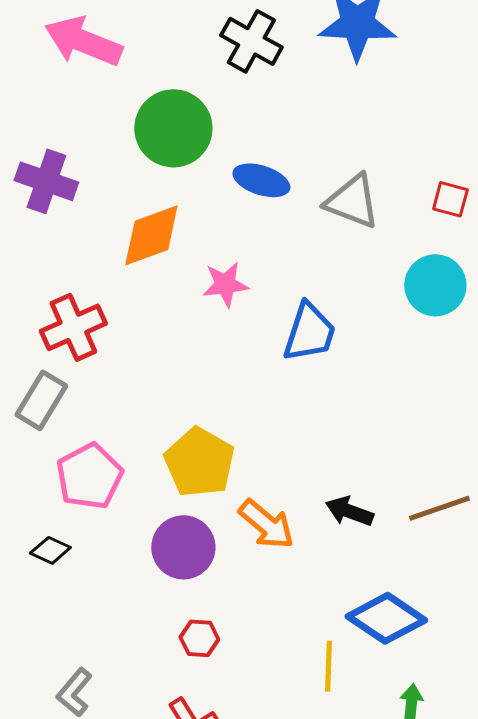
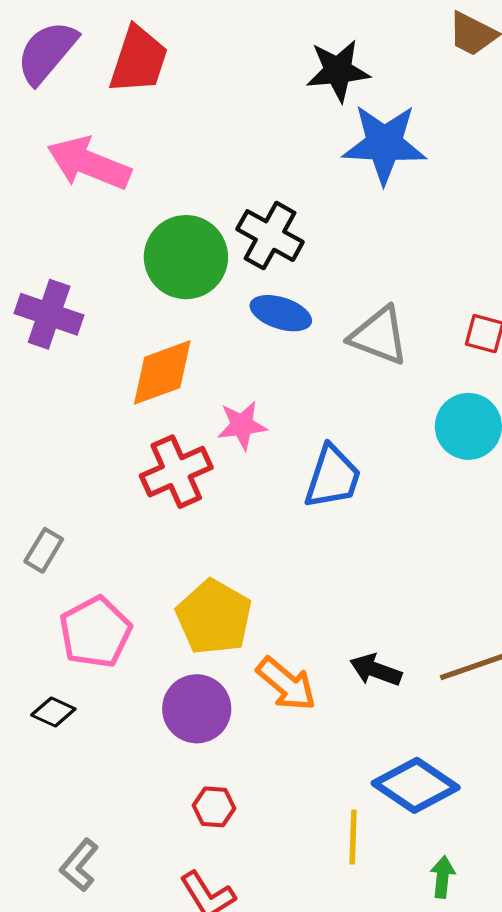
black cross: (251, 41) -> (270, 236), moved
red cross: (73, 327) -> (176, 472), moved
gray rectangle: (41, 400) -> (44, 550), size x0.7

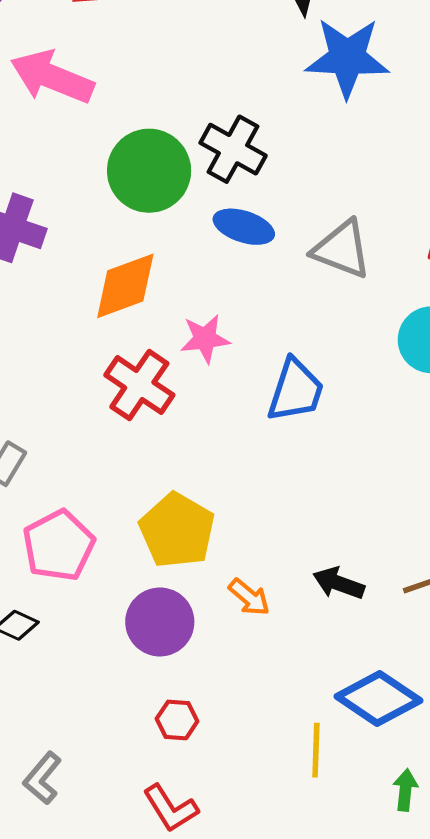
red cross: (176, 472) -> (139, 385), turned -32
orange arrow: (286, 684) -> (249, 597), size x0.7

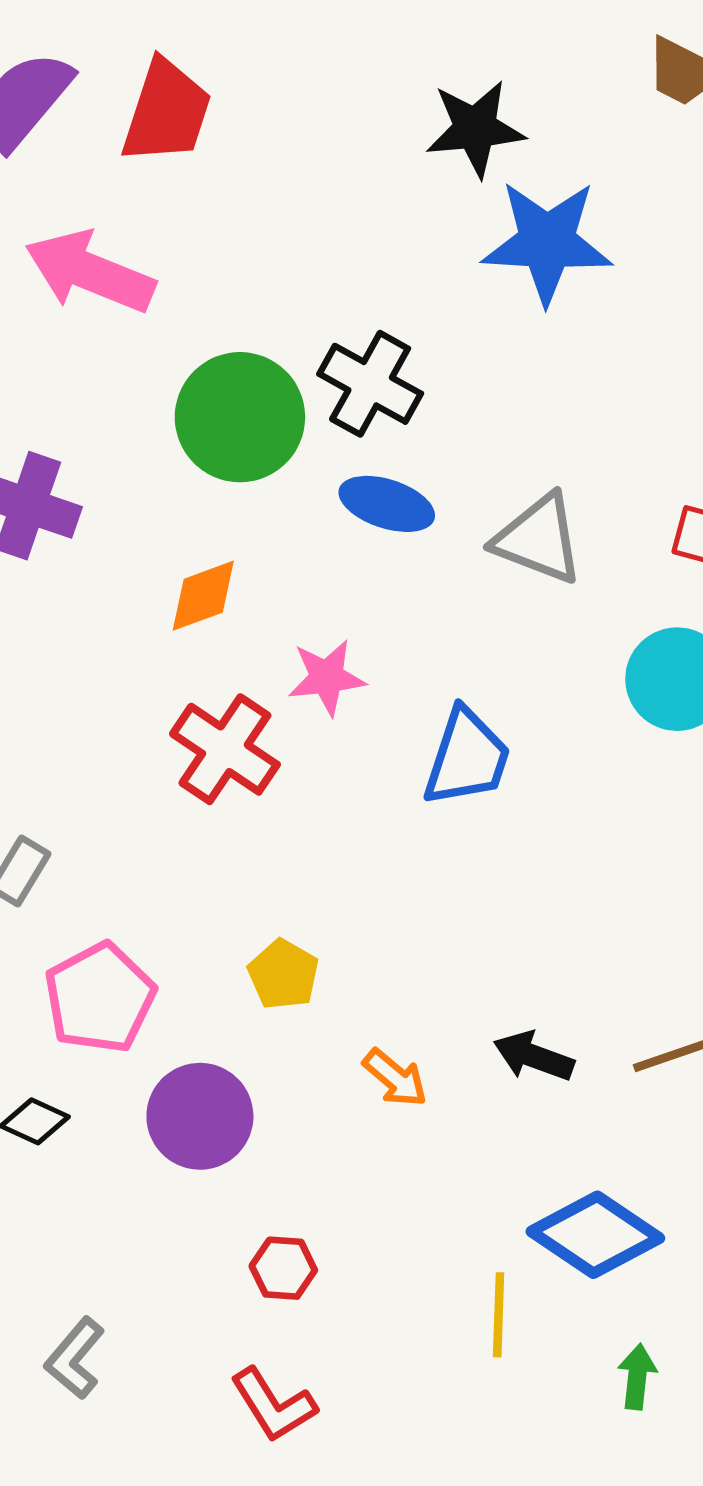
orange diamond: (125, 286) -> (203, 596), size x0.7
yellow pentagon: (177, 530) -> (283, 974), size x0.6
purple circle: (160, 622) -> (200, 1116), moved

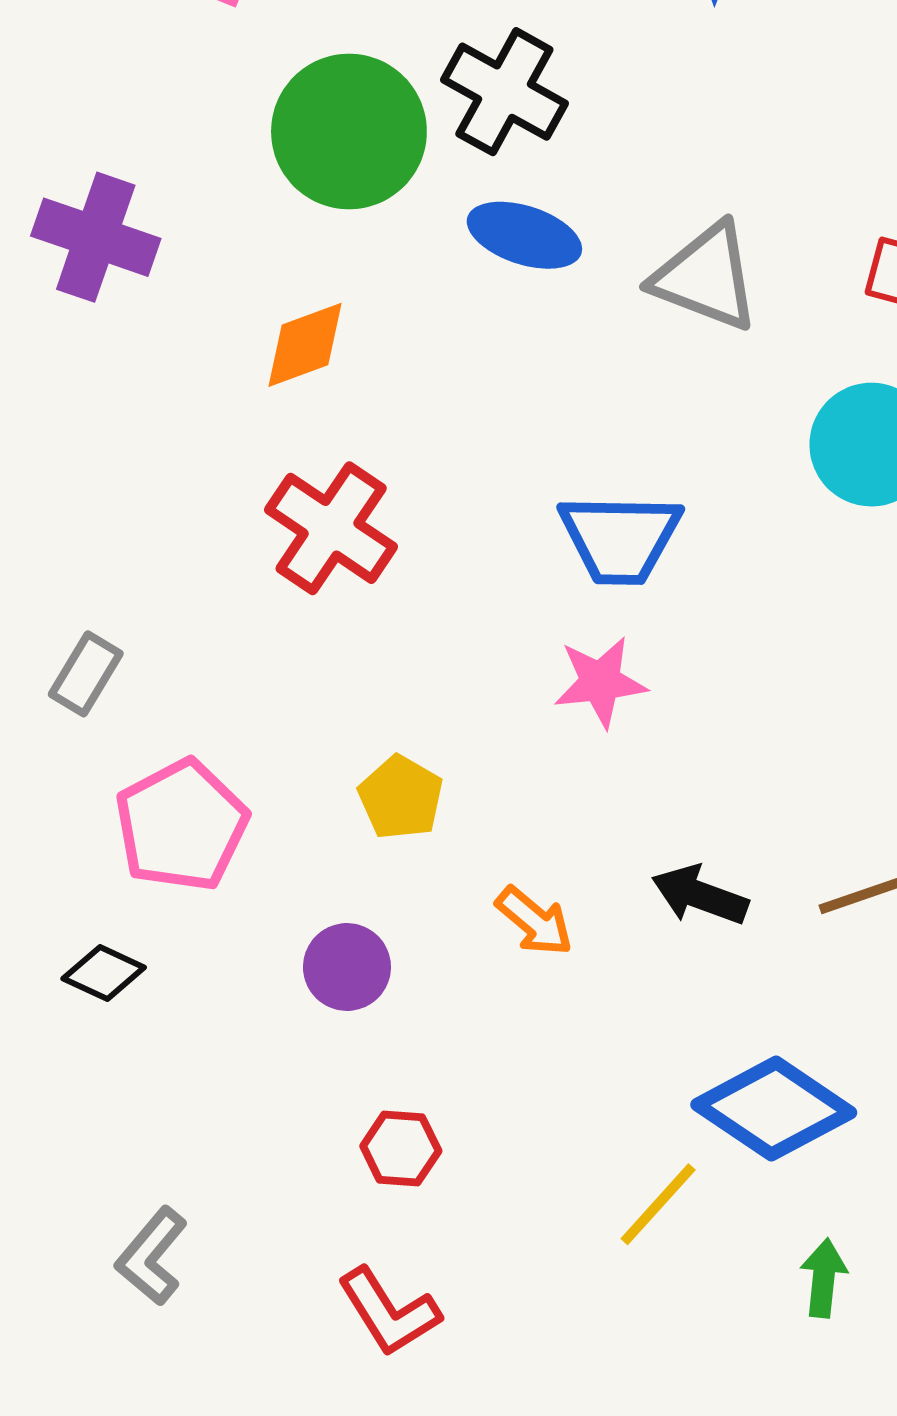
pink star: (327, 677) -> (600, 682), moved
blue trapezoid: (467, 758) -> (620, 538), turned 73
purple circle: (200, 1116) -> (347, 967), moved, size x0.7
yellow line: (499, 1315) -> (658, 1204), turned 40

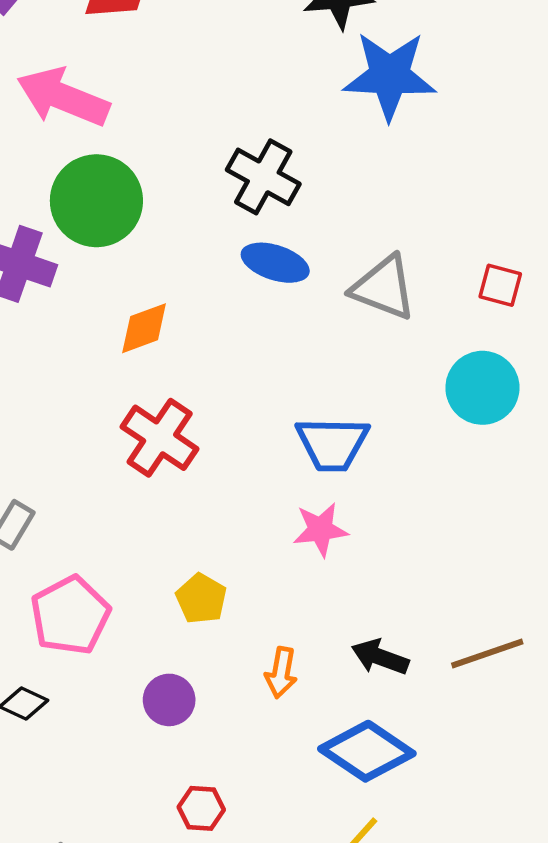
green circle: (349, 132) -> (96, 201), moved
orange arrow: (534, 921) -> (281, 673), turned 60
blue diamond: (774, 1109) -> (367, 751), moved

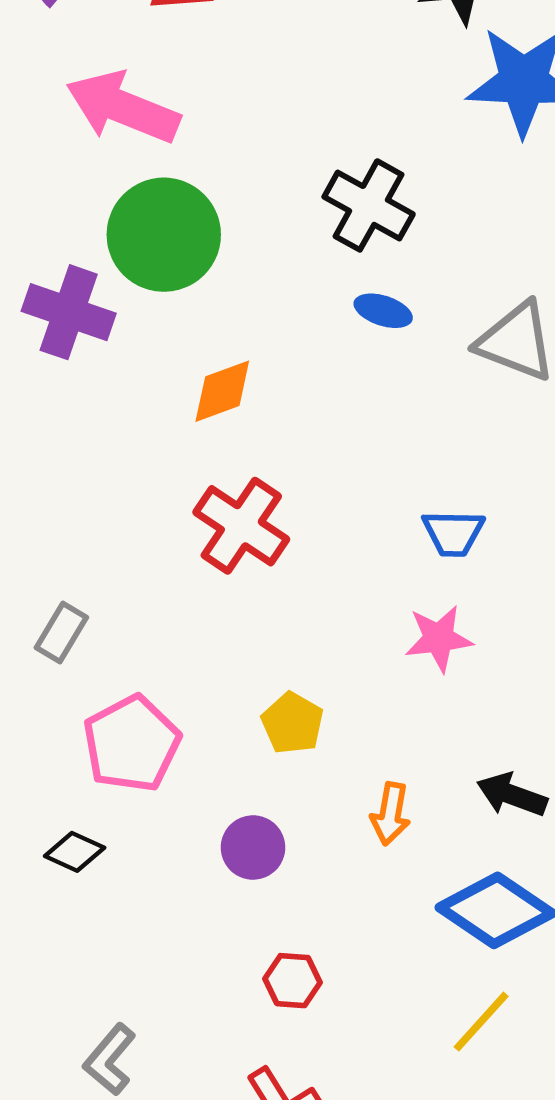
blue ellipse: (275, 263) -> (383, 311), size x0.7
blue trapezoid: (332, 444) -> (453, 533), size x0.7

